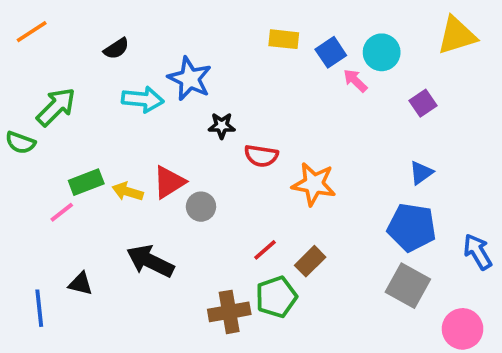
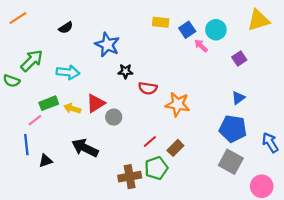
cyan arrow: (143, 99) -> (68, 72), moved
black triangle: (81, 284) -> (46, 161), turned -32
blue line: (39, 308) -> (26, 145), moved

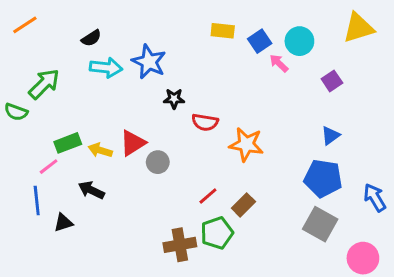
cyan arrow: (68, 72) -> (106, 68), moved
black arrow: (85, 148) -> (91, 190), moved, size x0.7

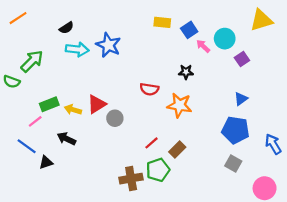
cyan circle: (299, 41) -> (225, 39), moved
black star: (174, 99) -> (186, 72), moved
blue line: (37, 201) -> (27, 146), turned -48
gray square: (320, 224) -> (233, 163), size x0.7

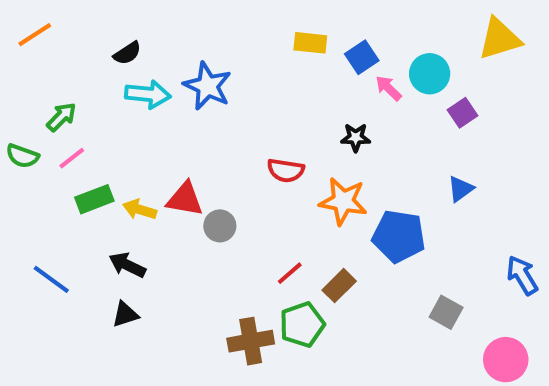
green arrow: (32, 61) -> (61, 117), size x0.7
red triangle: (97, 104) -> (185, 199), turned 42
pink line: (35, 121) -> (72, 158), moved
blue pentagon: (235, 130) -> (399, 236), moved
black triangle: (46, 162) -> (125, 314), moved

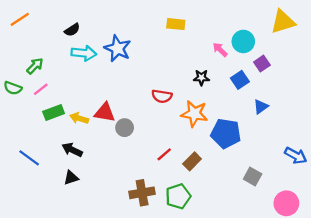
blue square: (362, 57) -> (240, 80), moved
blue arrow: (522, 275) -> (296, 156), turned 150
green pentagon: (302, 325) -> (178, 196), moved

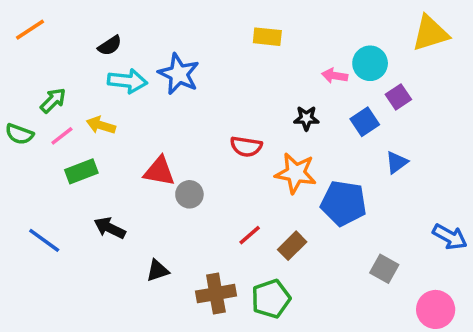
pink arrow: (220, 50) -> (335, 76), turned -35
yellow arrow: (79, 118) -> (101, 125), moved
black triangle: (71, 178) -> (158, 270), moved

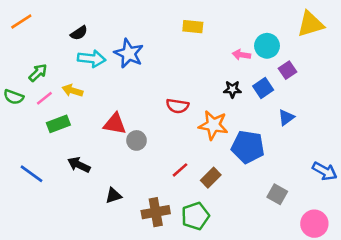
black star: (306, 118) -> (232, 89), moved

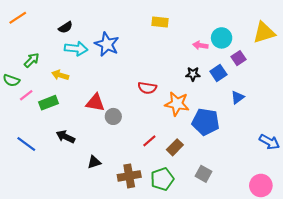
yellow triangle: (311, 24) -> (264, 33), moved
pink line: (44, 98) -> (26, 95), moved
gray square: (277, 194) -> (204, 174), moved

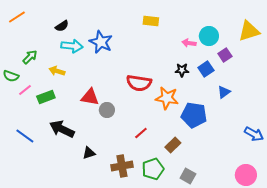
red semicircle: (147, 88) -> (139, 83), size x1.4
black arrow: (66, 137) -> (62, 129), size x1.4
brown rectangle: (175, 147) -> (173, 145), moved
gray square: (204, 174) -> (188, 176), moved

